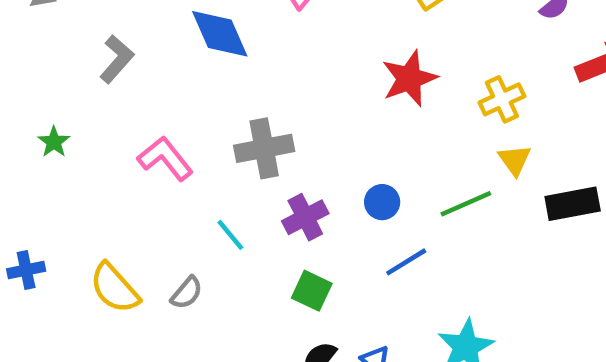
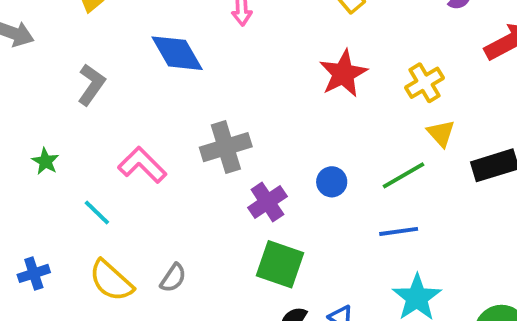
cyan line: (230, 235) -> (97, 213), moved
blue line: (406, 262) -> (399, 231), moved, turned 30
green square: (312, 291) -> (280, 264), size x1.4

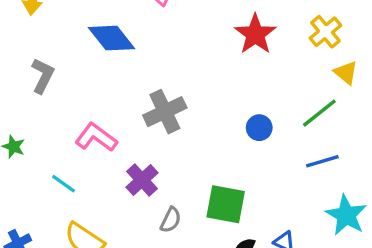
purple cross: (267, 202) -> (142, 180), moved
gray semicircle: (173, 278) -> (171, 220), moved

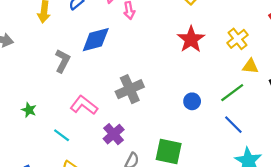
blue diamond: (112, 38) -> (96, 40), turned -68
yellow triangle: (346, 73) -> (250, 66), turned -35
gray L-shape: (43, 76) -> (62, 61), moved
blue line: (322, 161) -> (233, 125), turned 60

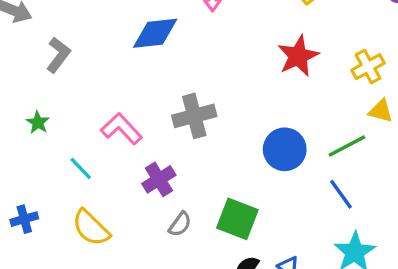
gray L-shape: (62, 61) -> (58, 55), moved
blue circle: (192, 101) -> (285, 149), size x1.6

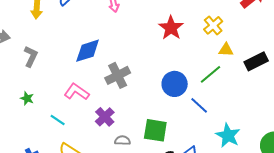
blue diamond: (155, 33) -> (88, 51), moved
blue line: (341, 194) -> (199, 105), moved
gray semicircle: (180, 224) -> (123, 140), turned -112

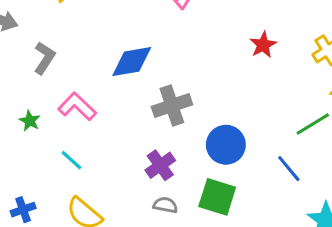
red star: (171, 28) -> (263, 45), size x0.7
blue circle: (175, 84) -> (226, 145), moved
pink L-shape: (77, 92) -> (77, 107), moved
purple cross: (105, 117) -> (160, 165), moved

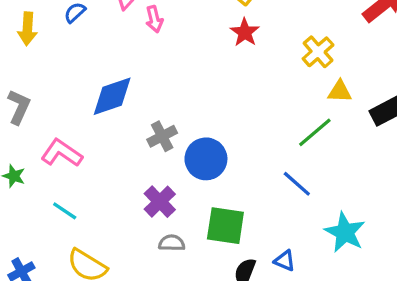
red star: (263, 45) -> (245, 32), moved
gray cross: (172, 106) -> (162, 136), size x0.7
blue circle: (226, 145) -> (206, 159), moved

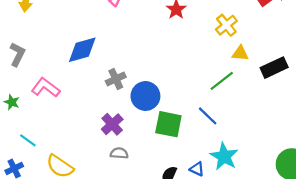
cyan line: (65, 211) -> (28, 140), moved
green square: (225, 226) -> (168, 124), moved
cyan star: (345, 232) -> (224, 156), moved

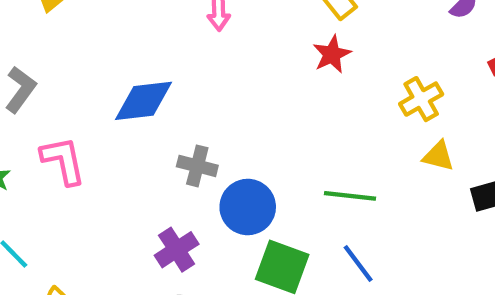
gray cross: (116, 79) -> (197, 166), turned 30
green line: (222, 81) -> (350, 196), moved, turned 35
pink L-shape: (46, 88) -> (63, 161), turned 32

